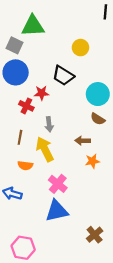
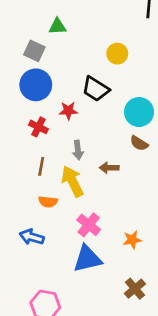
green triangle: (33, 26) -> (57, 26), size x0.6
red cross: (26, 106) -> (38, 127), moved
brown arrow: (83, 141) -> (109, 168), moved
orange star: (92, 161) -> (132, 240), moved

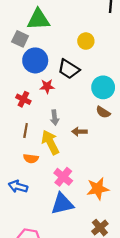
green triangle: (57, 26) -> (38, 19), size x1.6
blue circle: (36, 85) -> (35, 60), moved
orange star: (132, 240) -> (98, 189), size x1.5

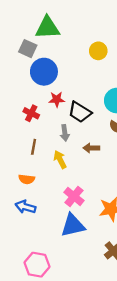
black trapezoid: (69, 69) -> (80, 112), moved
yellow arrow: (50, 142) -> (60, 159), size x0.7
orange semicircle: (31, 159) -> (27, 179), moved

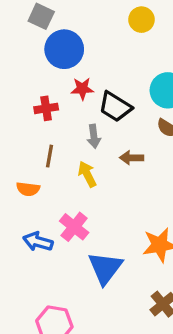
red cross: (31, 113) -> (46, 108), turned -35
orange semicircle: (27, 179) -> (28, 189), moved
pink cross: (74, 196) -> (74, 227), moved
blue triangle: (73, 225) -> (105, 268), turned -40

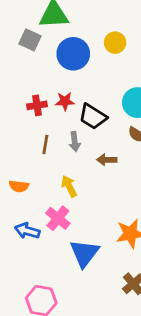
blue circle: (64, 49) -> (73, 54), moved
red cross: (46, 108) -> (37, 105), moved
brown line: (49, 156) -> (45, 144), moved
yellow arrow: (87, 174) -> (69, 186), moved

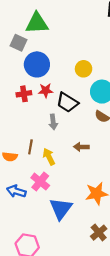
yellow circle: (115, 43) -> (84, 69), moved
blue circle: (73, 54) -> (37, 64), moved
brown line: (45, 144) -> (30, 147), moved
brown arrow: (107, 160) -> (81, 147), moved

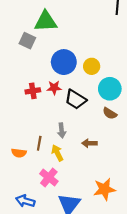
blue circle: (37, 64) -> (64, 62), moved
gray arrow: (53, 122) -> (62, 130), moved
blue arrow: (16, 191) -> (25, 201), moved

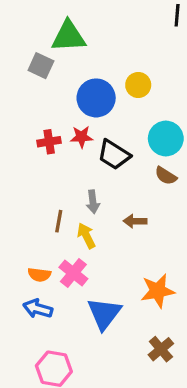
yellow circle: (92, 66) -> (138, 85), moved
orange semicircle: (19, 153) -> (39, 275), moved

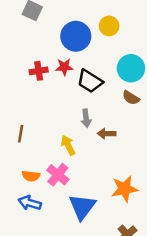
gray arrow: (93, 202) -> (86, 118), moved
brown line: (59, 221) -> (21, 134), moved

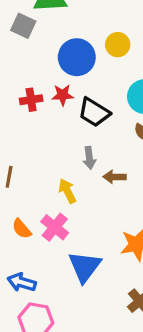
orange semicircle: (31, 176) -> (22, 229), turned 42
blue arrow: (30, 203) -> (22, 282), moved

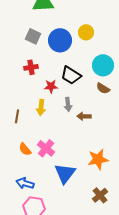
gray square: (23, 26) -> (33, 36), moved
red star: (63, 95) -> (51, 86), moved
yellow arrow: (67, 191) -> (41, 107), moved, turned -147

